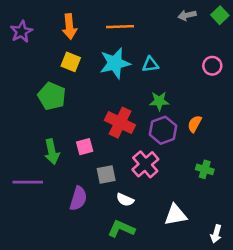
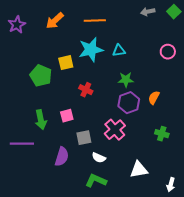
orange arrow: (69, 27) -> (55, 21), turned 54
yellow square: (71, 62) -> (66, 63), moved, turned -35
red cross: (120, 123) -> (86, 90), moved, size x0.6

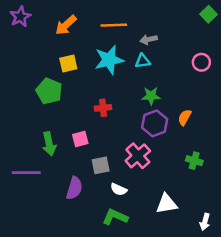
gray arrow: (148, 12) -> (149, 39), moved
purple star: (17, 25) -> (20, 17), moved
yellow square: (66, 63) -> (68, 63), moved
red cross: (86, 90) -> (103, 108), turned -32

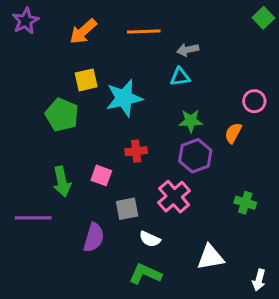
cyan star: (109, 60) -> (124, 98), moved
pink circle: (201, 62) -> (254, 101), moved
red cross: (103, 108) -> (136, 151), moved
orange semicircle: (185, 117) -> (233, 133), moved
pink square: (80, 139) -> (101, 175), turned 35

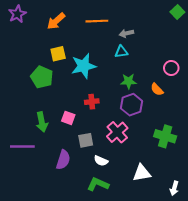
orange semicircle: (233, 133) -> (157, 89), turned -72
green cross: (245, 203) -> (165, 136), size x1.5

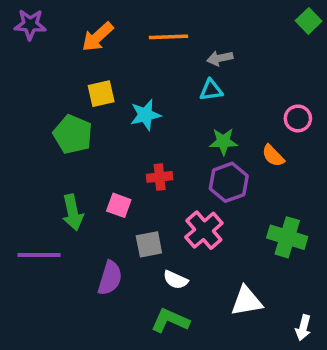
purple star: (17, 14) -> (30, 24), turned 30
cyan star: (84, 66) -> (145, 115), size x0.7

